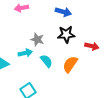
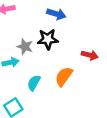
black star: (66, 34) -> (48, 39), moved
cyan semicircle: (46, 61) -> (34, 83), moved, turned -112

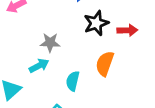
black star: (48, 39) -> (96, 23), moved

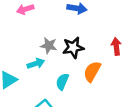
black star: (96, 23) -> (73, 48), moved
red arrow: (127, 30) -> (116, 46), turned -105

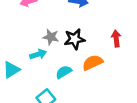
orange semicircle: (92, 71) -> (93, 62), turned 36
cyan semicircle: (62, 82) -> (64, 72), turned 35

